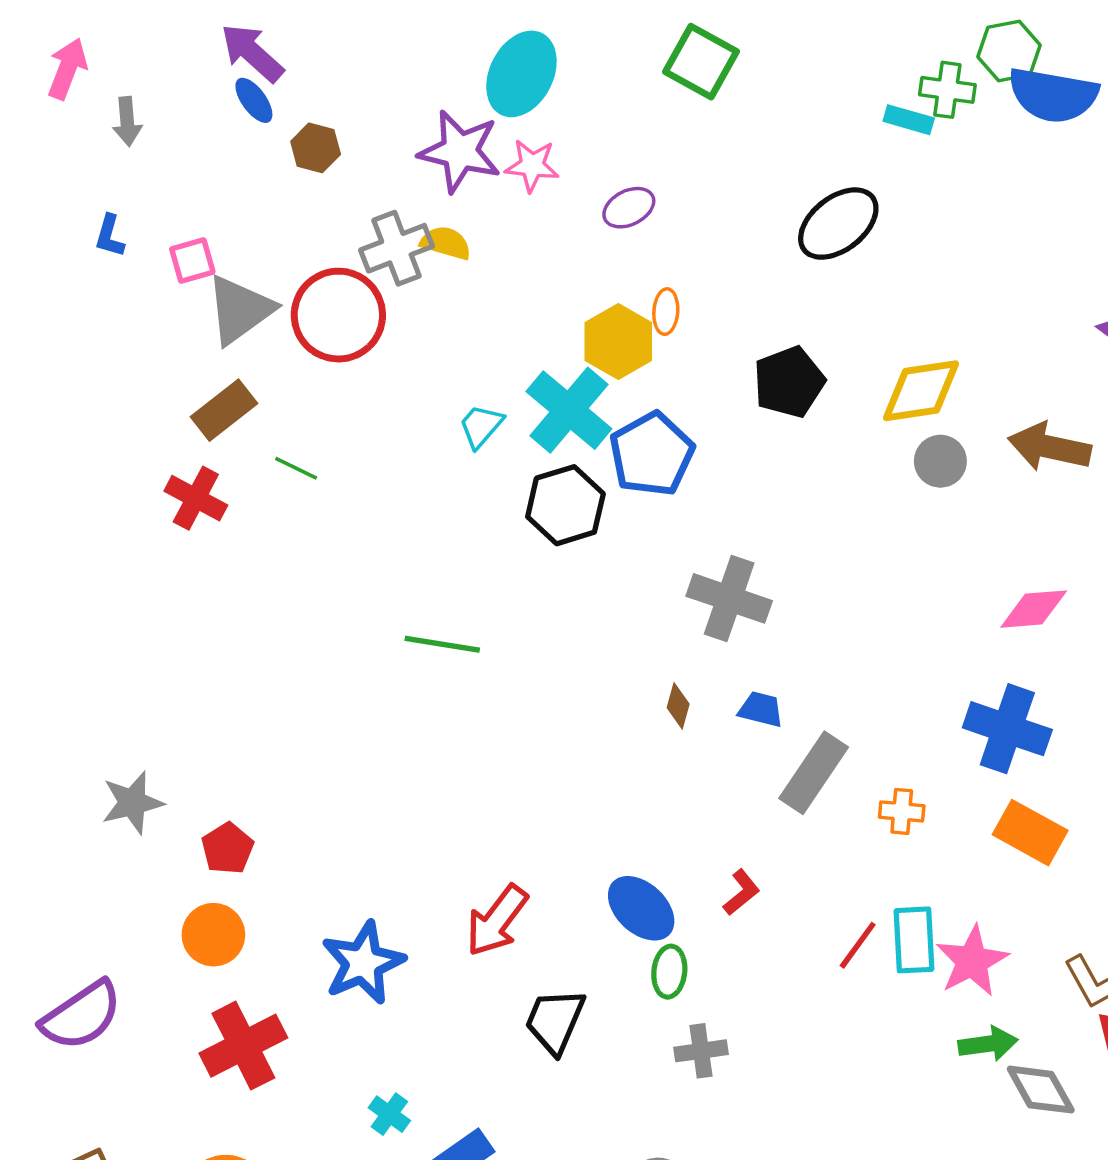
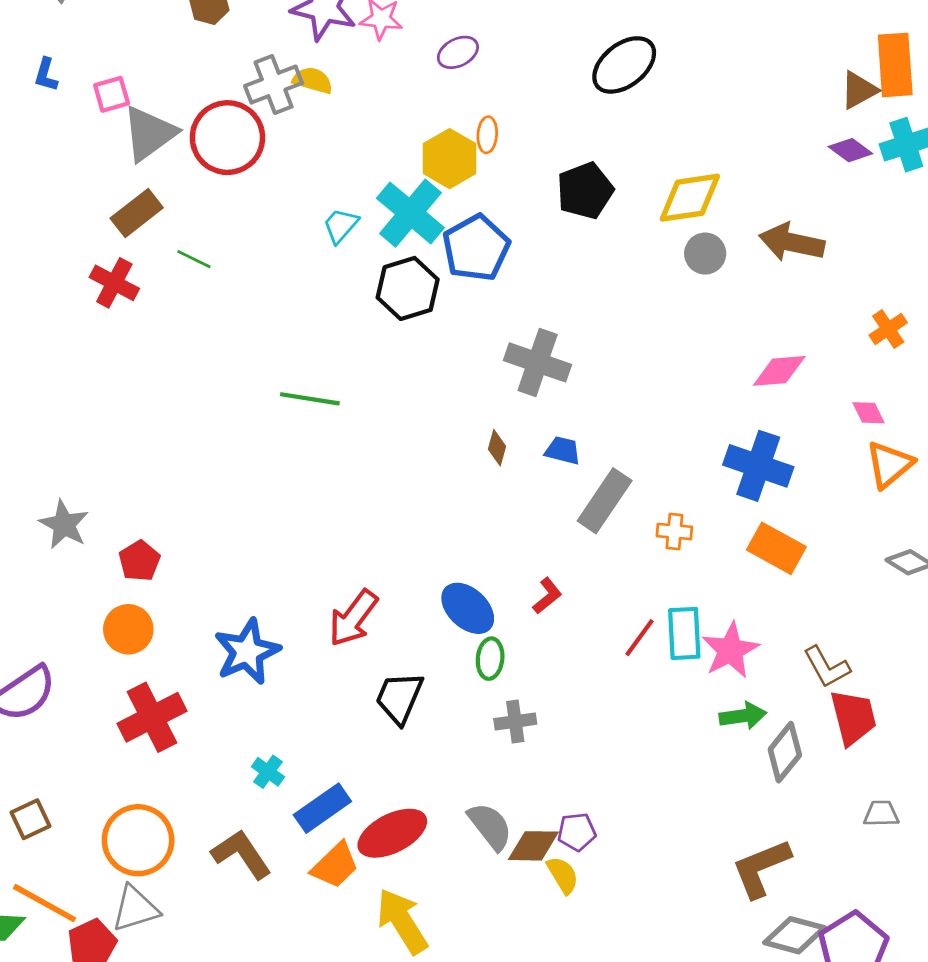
gray star: (132, 803) -> (64, 525), turned -30
gray diamond: (1041, 1090) -> (785, 752), turned 68

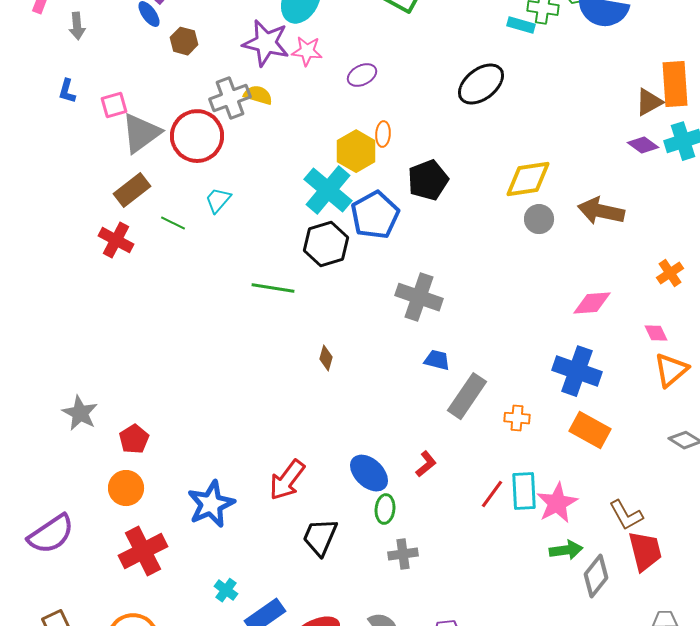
black pentagon: (585, 191) -> (428, 180), moved
cyan trapezoid: (341, 226) -> (218, 200), moved
green line: (310, 399) -> (273, 288), moved
brown diamond: (497, 448) -> (326, 358), moved

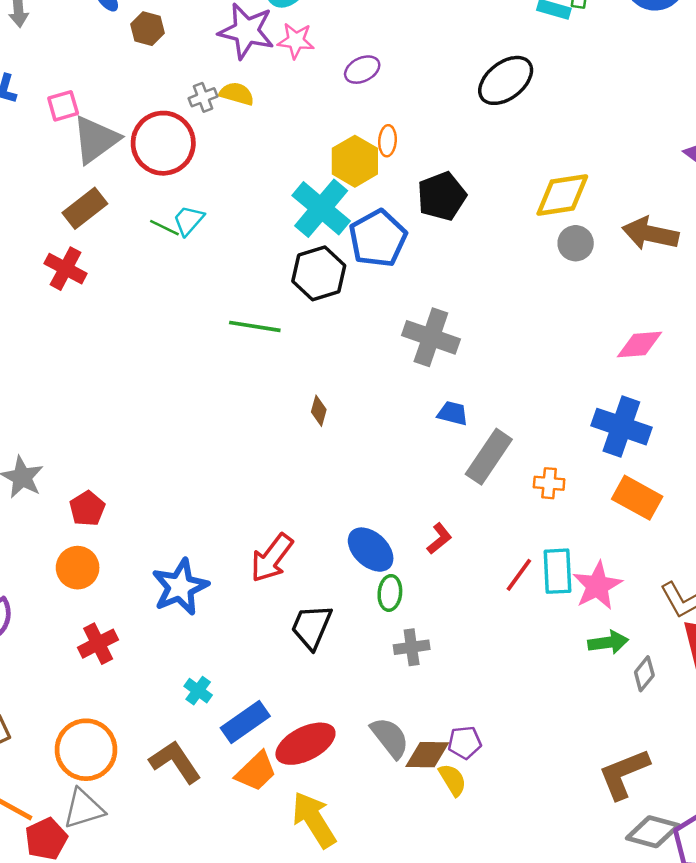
gray cross: (230, 98) -> (203, 97), size x0.6
green line: (173, 223) -> (164, 228), moved
red cross: (143, 551) -> (98, 644), size x0.7
gray diamond: (596, 576) -> (644, 674), size x0.7

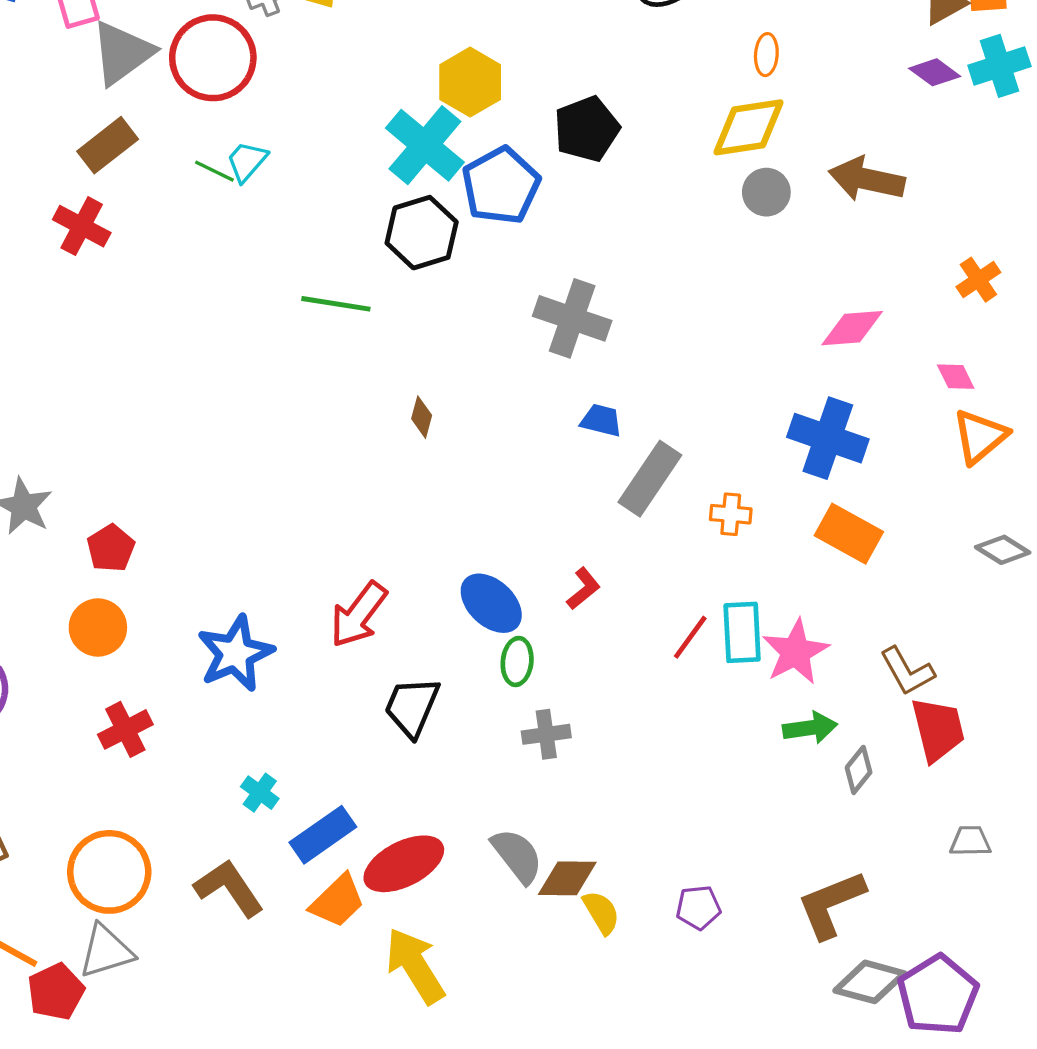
orange ellipse: (387, 141) -> (766, 55), moved
purple pentagon: (465, 742) -> (698, 908), moved

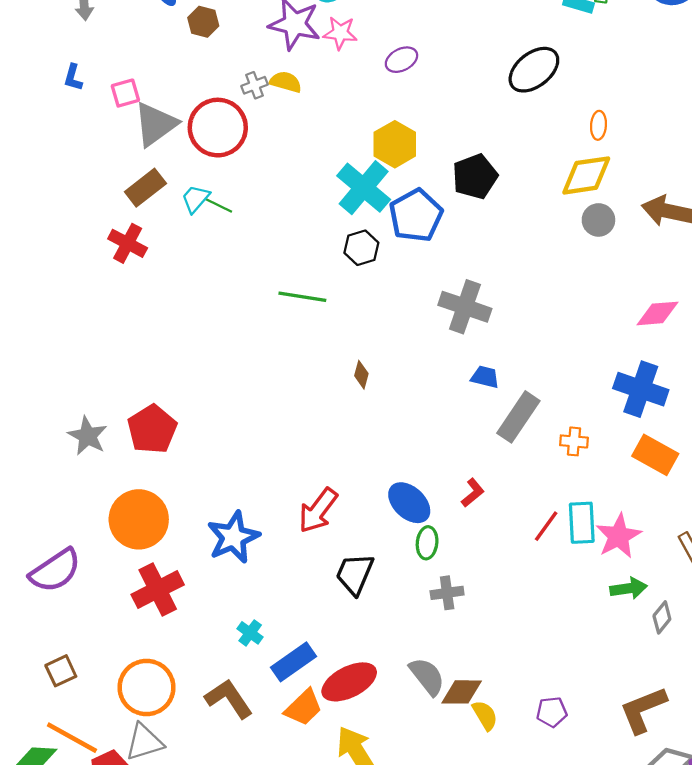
cyan trapezoid: (247, 161) -> (196, 199), moved
black hexagon: (422, 233) -> (361, 248), size x0.7
red pentagon: (111, 548) -> (152, 429), moved, size x1.5
orange circle: (98, 628) -> (139, 519), size x1.5
red cross: (125, 729) -> (158, 590), size x1.4

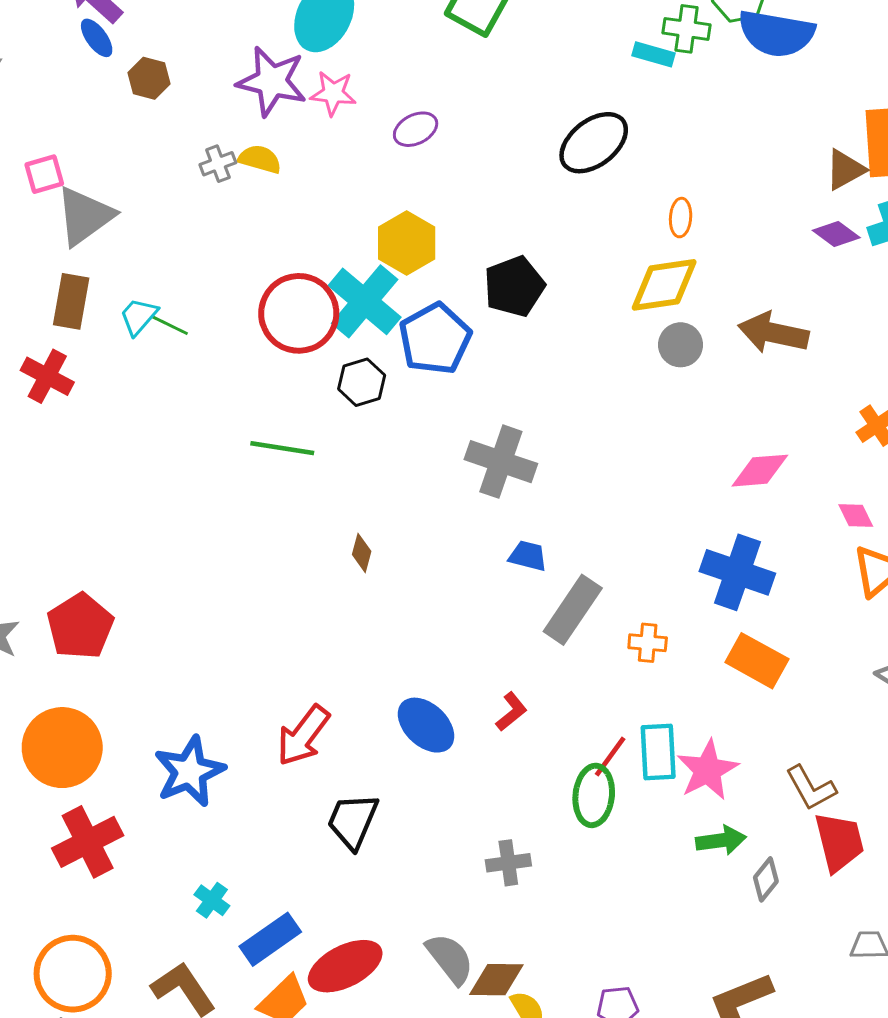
red circle: (218, 128) -> (299, 313), moved
brown rectangle: (145, 188) -> (71, 301), turned -42
green ellipse: (427, 543) -> (594, 795), moved, size x1.4
gray cross: (447, 593) -> (508, 863), moved

